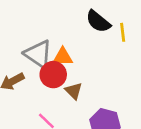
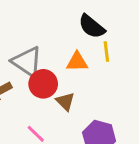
yellow line: (123, 32) -> (106, 51), moved
orange triangle: (63, 57) -> (77, 62), moved

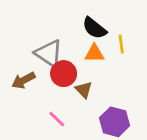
black semicircle: (92, 26) -> (94, 28), moved

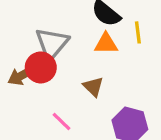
gray triangle: (49, 53) -> (52, 44), turned 36
red circle: (64, 74) -> (41, 67), moved

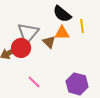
brown triangle: (93, 87) -> (49, 42), moved

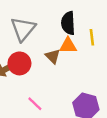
black semicircle: (62, 14) -> (68, 23), turned 48
gray triangle: (28, 33) -> (23, 29), moved

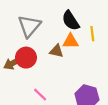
black semicircle: (68, 23) -> (71, 21), turned -30
brown triangle: (53, 56) -> (56, 51), turned -32

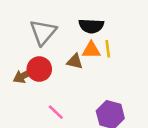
black semicircle: (71, 21) -> (91, 26), turned -54
yellow line: (92, 34) -> (108, 49), moved

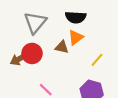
yellow line: (108, 49) -> (97, 60), moved, turned 48
orange triangle: (91, 50) -> (76, 38), turned -35

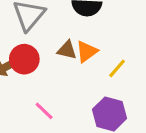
orange triangle: (76, 38) -> (87, 52), moved

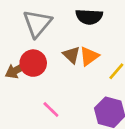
brown triangle: (67, 50) -> (71, 55), turned 30

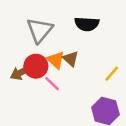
orange triangle: (89, 56) -> (56, 60), moved, turned -42
pink line: (51, 109) -> (52, 84), moved

